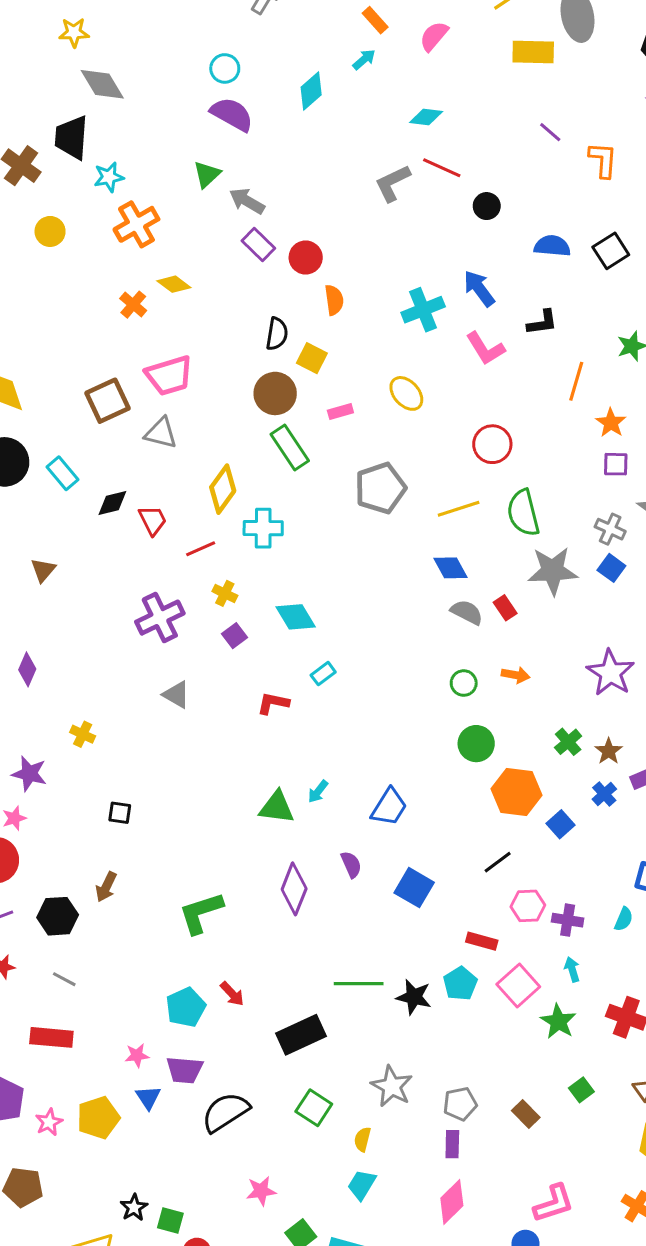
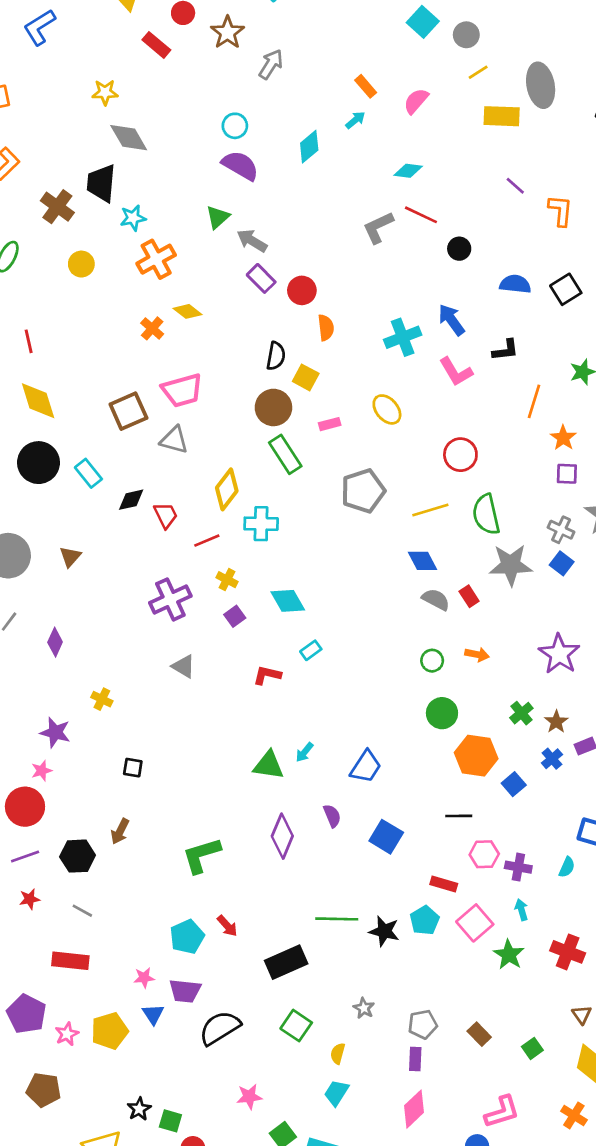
black line: (498, 862) -> (459, 816), turned 35
gray star: (392, 1086) -> (364, 1008), size x0.6
green square: (581, 1090) -> (532, 1048), moved

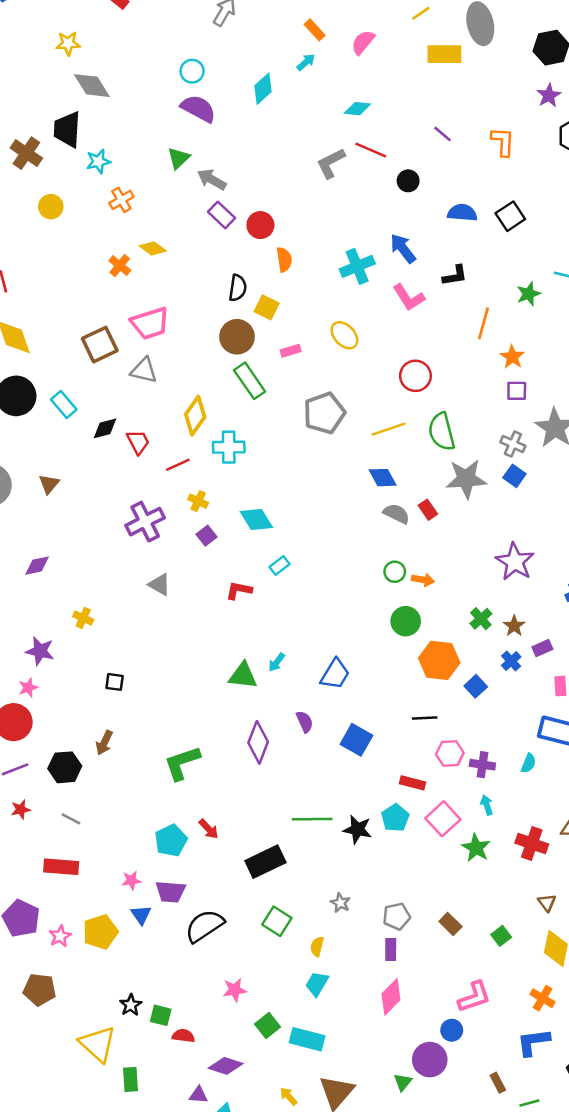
purple line: (515, 186) -> (443, 134), moved
orange cross: (156, 259) -> (121, 200), size x0.7
purple diamond: (55, 642) -> (37, 566), turned 56
orange arrow: (477, 654) -> (423, 580), moved

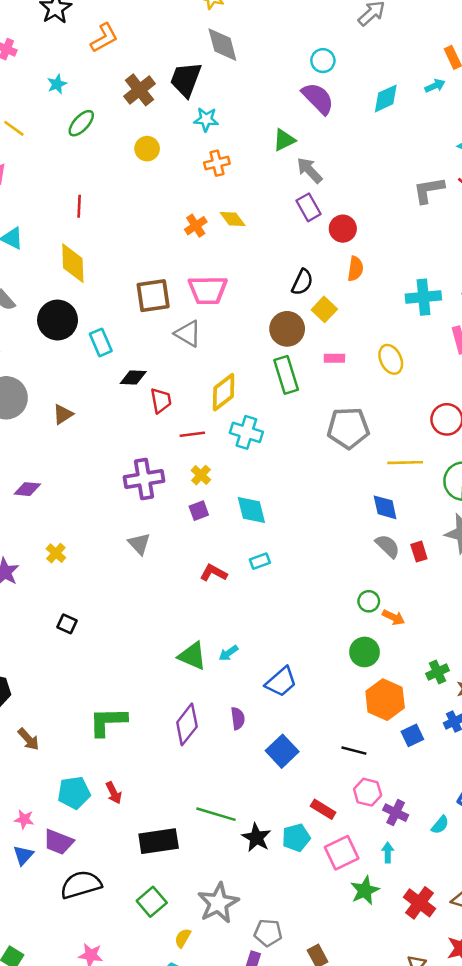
brown arrow: (104, 743) -> (29, 739), moved, turned -85
gray star: (340, 903) -> (218, 903), size x2.0

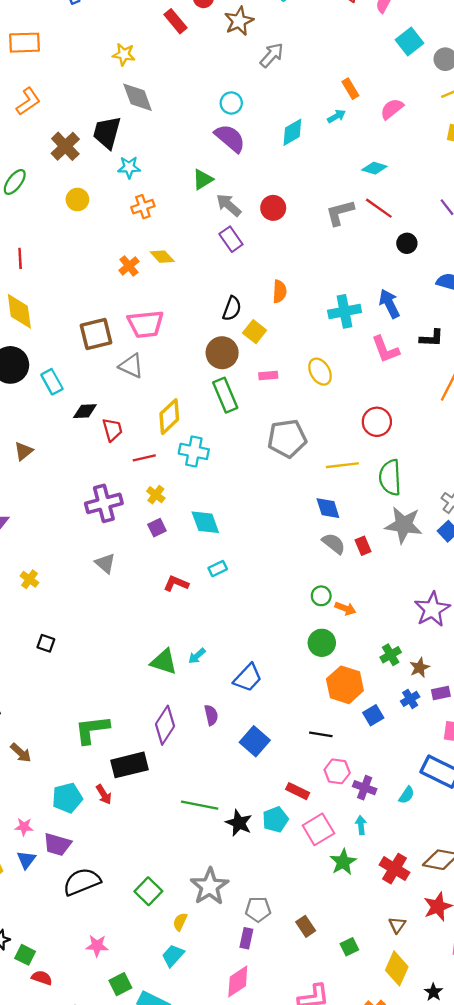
red circle: (343, 229) -> (273, 208), moved
black rectangle: (159, 841) -> (129, 765), moved

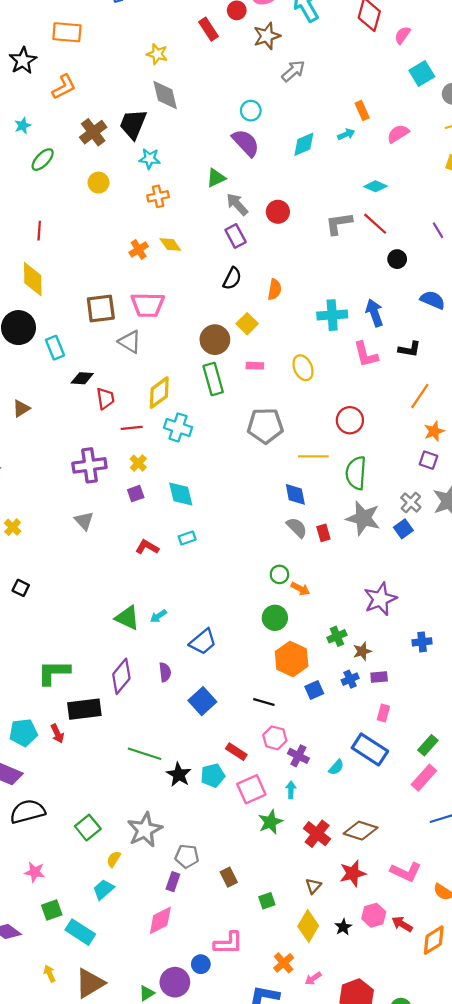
black semicircle: (232, 308) -> (232, 278), moved
black star: (433, 992) -> (343, 927), moved

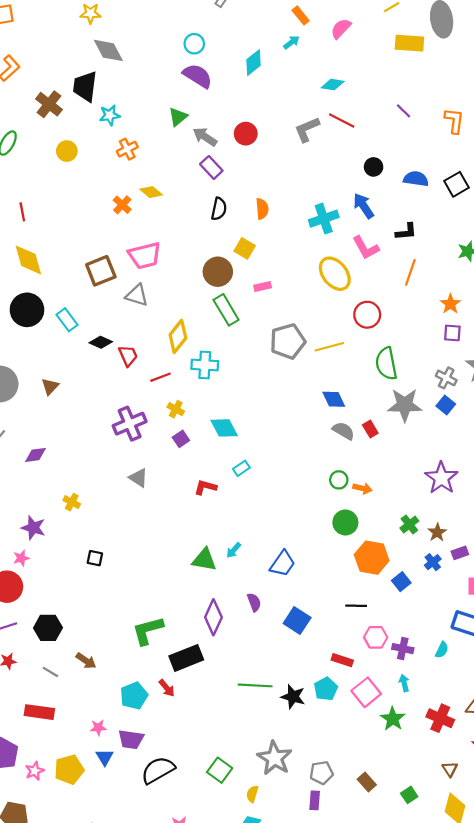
black circle: (397, 259) -> (374, 167), moved
yellow ellipse: (303, 368) -> (335, 274), moved, size x1.4
black diamond: (82, 378) -> (101, 342), turned 35
orange line: (420, 396) -> (410, 272), moved
yellow line: (313, 456) -> (329, 347), moved

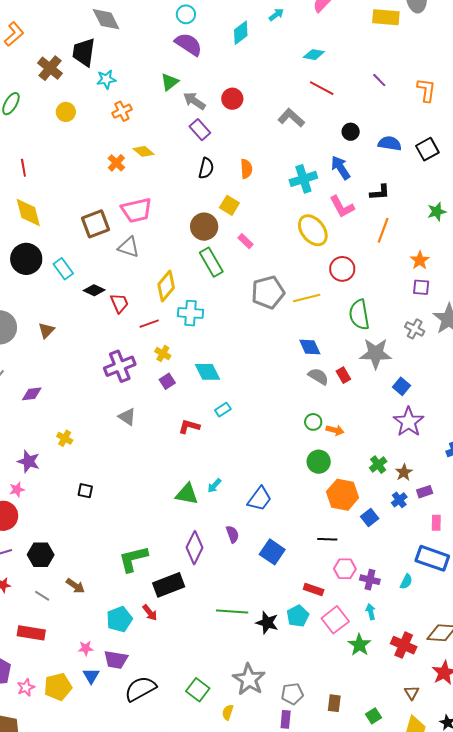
gray L-shape: (307, 129) -> (291, 118), moved, turned 64
pink rectangle: (263, 287) -> (246, 241), turned 56
blue square: (446, 405) -> (401, 386), moved
brown rectangle: (367, 782) -> (334, 703), turned 48

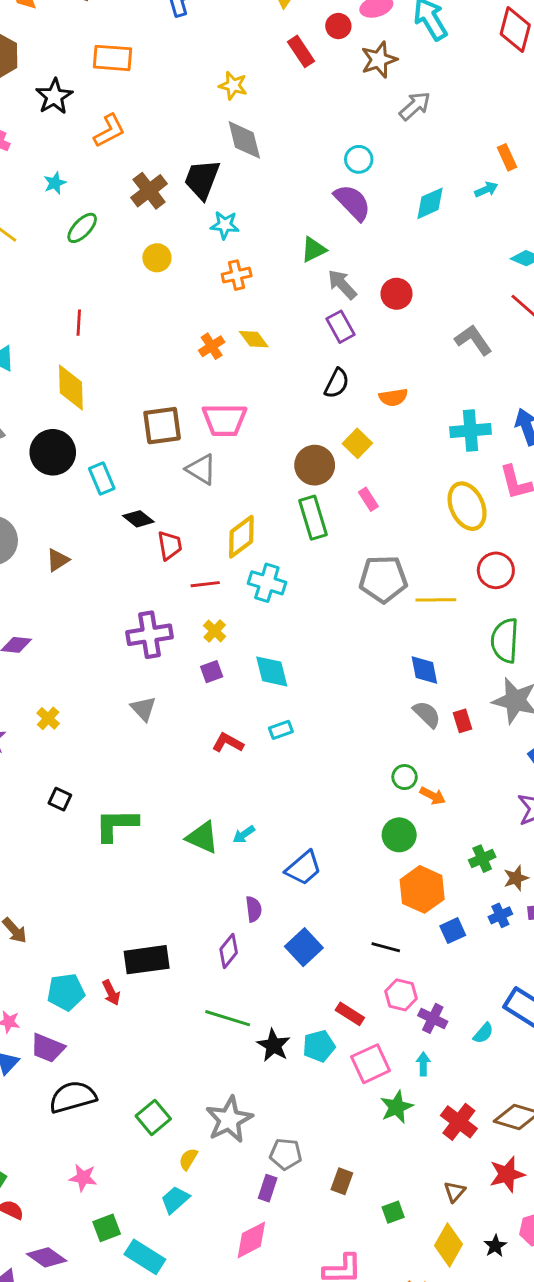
orange semicircle: (246, 169) -> (393, 397), turned 72
purple diamond: (195, 548) -> (229, 951), moved, size x0.7
green L-shape: (133, 559) -> (116, 825), moved

